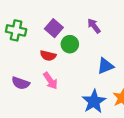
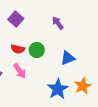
purple square: (54, 28) -> (16, 19), moved
green circle: (70, 44) -> (37, 50), moved

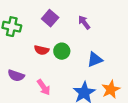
purple square: (16, 19) -> (50, 18), moved
pink arrow: (20, 71) -> (44, 87), moved

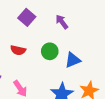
green circle: (62, 51) -> (50, 51), moved

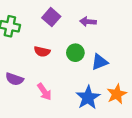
purple arrow: (62, 22) -> (88, 22), turned -48

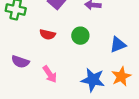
blue triangle: (100, 62) -> (118, 45), moved
blue star: (88, 98) -> (93, 80), turned -30

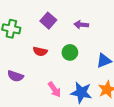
pink arrow: (50, 74) -> (54, 89), moved

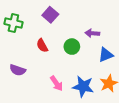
purple arrow: (81, 25) -> (92, 33), moved
red semicircle: (40, 51) -> (42, 46), turned 48

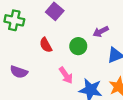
purple arrow: (92, 33) -> (101, 32), turned -32
pink arrow: (56, 83) -> (66, 75), moved

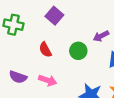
pink arrow: (66, 75) -> (48, 80), moved, turned -36

